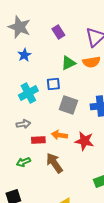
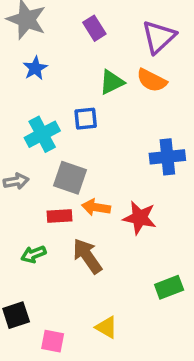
orange semicircle: (91, 62) -> (152, 80), turned 36
gray square: (68, 105) -> (70, 178), moved
gray arrow: (23, 124) -> (16, 181), moved

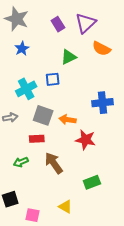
purple triangle: (159, 37) -> (86, 23), moved
orange semicircle: (152, 80) -> (101, 49), moved
orange arrow: (96, 207) -> (68, 120), moved
green rectangle: (169, 287) -> (92, 182), moved

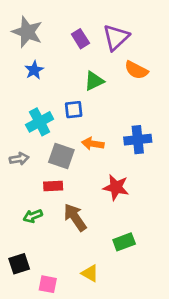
orange arrow: (68, 120) -> (93, 144), moved

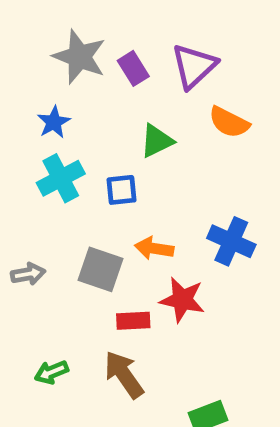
gray star: (27, 32) -> (79, 57), moved
cyan cross: (40, 122) -> (61, 178), moved
blue cross: (138, 140) -> (231, 241), turned 30
red rectangle: (53, 186) -> (133, 321), moved
red star: (116, 187) -> (182, 300), moved

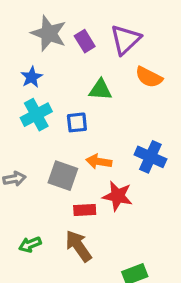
green triangle: (157, 141) -> (100, 90), turned 30

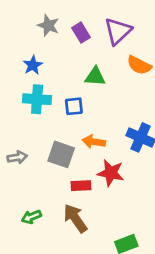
gray star: (49, 33) -> (48, 25), size x0.7
cyan cross: (36, 115) -> (37, 99), turned 32

